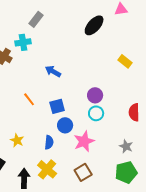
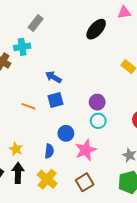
orange line: (29, 99) -> (28, 106), turned -32
blue square: (57, 106) -> (55, 100), moved
black arrow: (24, 178) -> (18, 173), moved

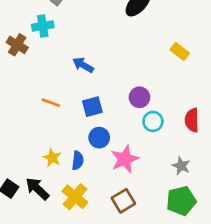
blue square: (55, 100) -> (92, 107), moved
cyan circle: (98, 121) -> (153, 121), moved
yellow star: (16, 149) -> (52, 158), moved
black arrow: (18, 173) -> (37, 189), turned -48

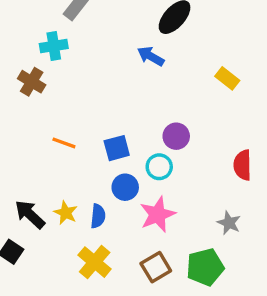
brown cross: (17, 45) -> (32, 82), moved
blue arrow: (83, 65) -> (151, 56), moved
cyan circle: (153, 121) -> (159, 167), moved
black arrow: (37, 189) -> (30, 214), moved
green pentagon: (181, 201) -> (205, 267), moved

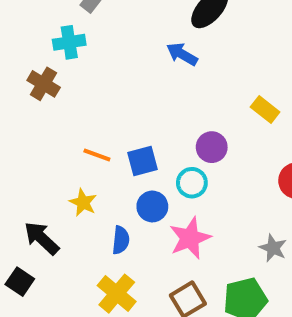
yellow rectangle: (227, 78) -> (265, 110), moved
orange line: (64, 143) -> (97, 155), moved
yellow star: (66, 213) -> (83, 203), moved

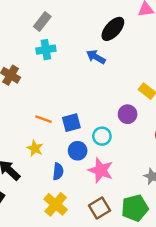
cyan cross: (69, 42) -> (46, 50), moved
purple circle: (212, 147) -> (128, 114), moved
pink star: (190, 238) -> (101, 170), turned -30

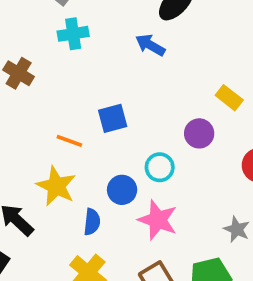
blue square: (71, 123) -> (113, 118), moved
yellow star: (35, 148) -> (56, 186), size x1.5

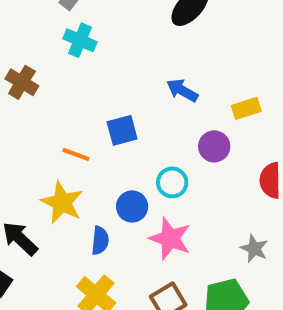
cyan cross: (73, 34) -> (80, 40), turned 32
blue arrow: (150, 45) -> (182, 90), moved
yellow rectangle: (229, 98) -> (246, 108), turned -56

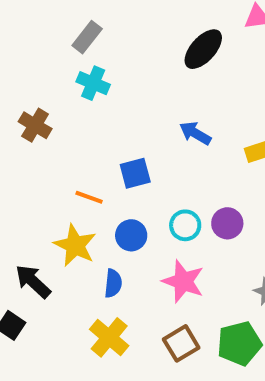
purple circle: (214, 146) -> (227, 223), moved
blue circle: (132, 207) -> (131, 235), moved

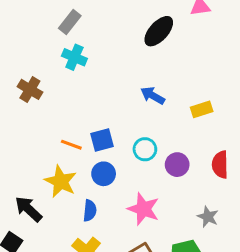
blue square: (135, 173) -> (102, 140), moved
cyan circle: (185, 225) -> (145, 149), moved

